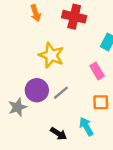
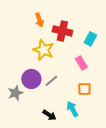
orange arrow: (36, 13) -> (39, 20), moved
red cross: (74, 17) -> (62, 31), moved

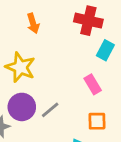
red cross: (62, 31) -> (88, 21), moved
yellow star: (43, 50) -> (20, 67), moved

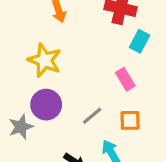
gray line: (50, 110) -> (92, 116), moved

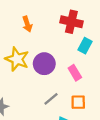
purple circle: (46, 105) -> (44, 64), moved

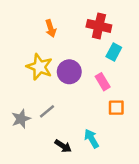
gray line: (51, 99) -> (47, 111), moved
orange square: (78, 102) -> (116, 108), moved

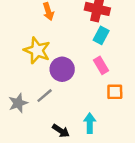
cyan rectangle: (114, 52) -> (101, 35), moved
purple circle: (69, 72) -> (62, 69), moved
cyan arrow: (92, 139) -> (90, 123), turned 30

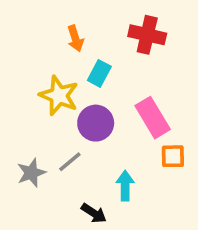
cyan rectangle: (101, 35) -> (99, 73), moved
pink rectangle: (101, 65) -> (153, 118), size x1.5
cyan arrow: (90, 123) -> (125, 186), moved

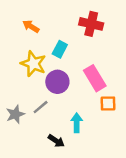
orange arrow: (75, 38) -> (31, 26), moved, turned 140

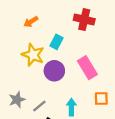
orange arrow: (31, 26) -> (31, 22), turned -64
orange square: (108, 103) -> (101, 99), moved
gray line: (41, 107) -> (39, 106), moved

